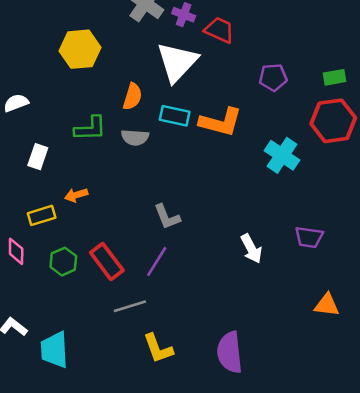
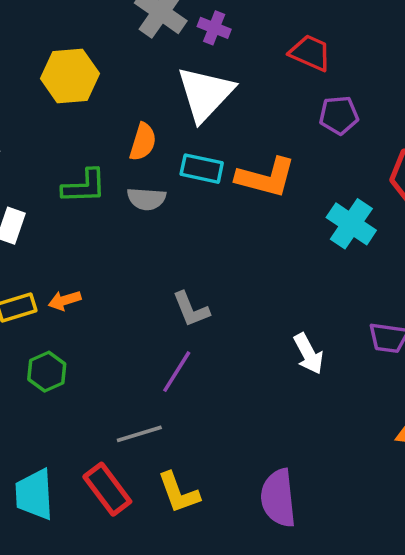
red trapezoid: (219, 30) -> (310, 53), moved
orange arrow: (76, 195) -> (65, 300), moved
red rectangle: (107, 262) -> (107, 489), moved

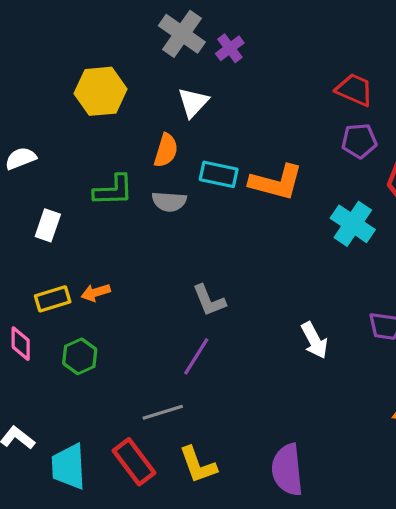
purple cross: (214, 28) -> (230, 48), turned 32
red trapezoid: (310, 53) -> (354, 90), moved
white triangle: (205, 94) -> (193, 102), moved, size x0.6
purple pentagon: (339, 115) -> (359, 141), moved

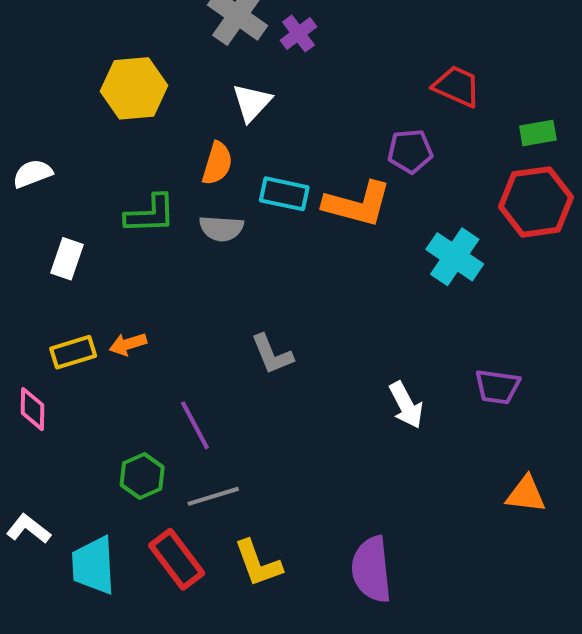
purple pentagon: (359, 141) -> (410, 151), moved
green hexagon: (80, 356) -> (142, 476), moved
purple line: (196, 356) -> (195, 425), moved, turned -60

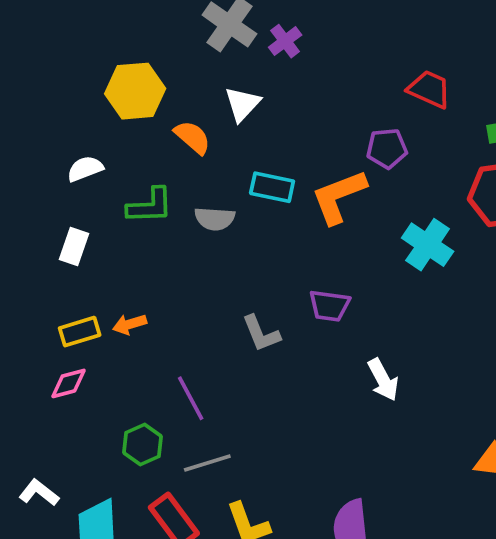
orange semicircle: (217, 163) -> (192, 137), moved, turned -66
white semicircle: (33, 174) -> (85, 169), moved
orange L-shape: (357, 204) -> (339, 197), turned 144
purple trapezoid: (497, 387) -> (329, 306), moved
pink diamond: (33, 409) -> (68, 383), moved, turned 75

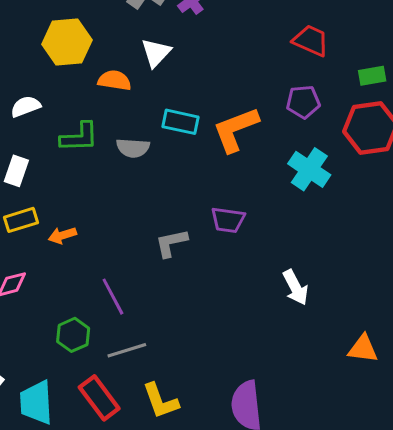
orange semicircle: (192, 137) -> (115, 80), turned -32
purple pentagon: (387, 148) -> (303, 102), moved
yellow rectangle: (80, 332) -> (21, 220), moved
gray L-shape: (261, 333) -> (171, 243), turned 100
white arrow: (383, 380) -> (295, 287), moved

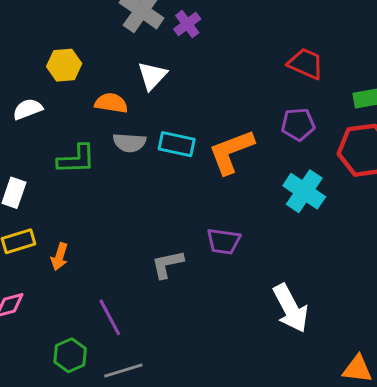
yellow hexagon: (67, 42) -> (64, 65), size x0.7
white semicircle: (26, 106) -> (28, 109), moved
gray semicircle: (133, 148) -> (129, 143), moved
orange arrow: (62, 235) -> (60, 257), turned -56
white arrow: (295, 287) -> (291, 308), size x1.4

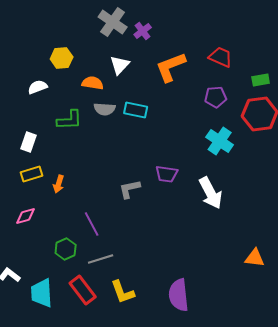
orange L-shape: (231, 152) -> (171, 67), moved
white arrow: (291, 308) -> (211, 193), moved

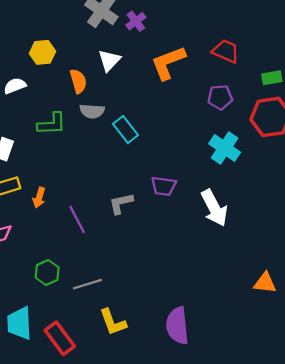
orange semicircle: (93, 83) -> (78, 81), turned 65
cyan rectangle: (136, 110) -> (125, 130), moved, turned 40
purple line: (92, 224) -> (77, 219), moved
red rectangle: (83, 290) -> (60, 338), moved

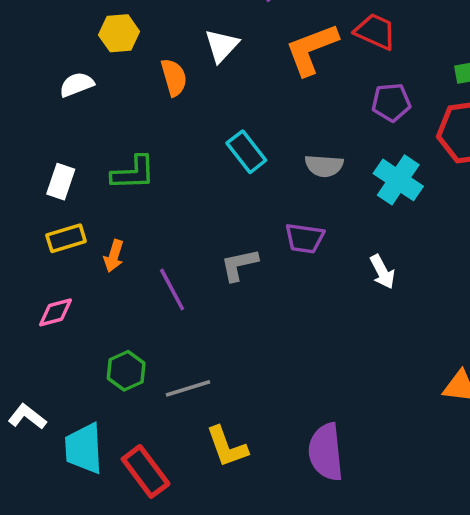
red trapezoid: (226, 51) -> (375, 32), moved
gray semicircle: (92, 111) -> (324, 166), moved
green L-shape: (52, 124) -> (133, 173), moved
white arrow: (214, 208) -> (382, 272), size x0.6

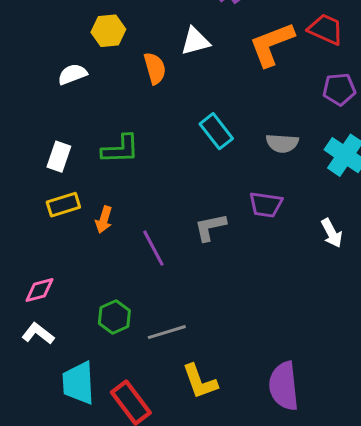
white triangle: (222, 46) -> (195, 41), turned 32
pink diamond: (55, 312) -> (39, 290), moved
white L-shape: (27, 417) -> (38, 334), moved

